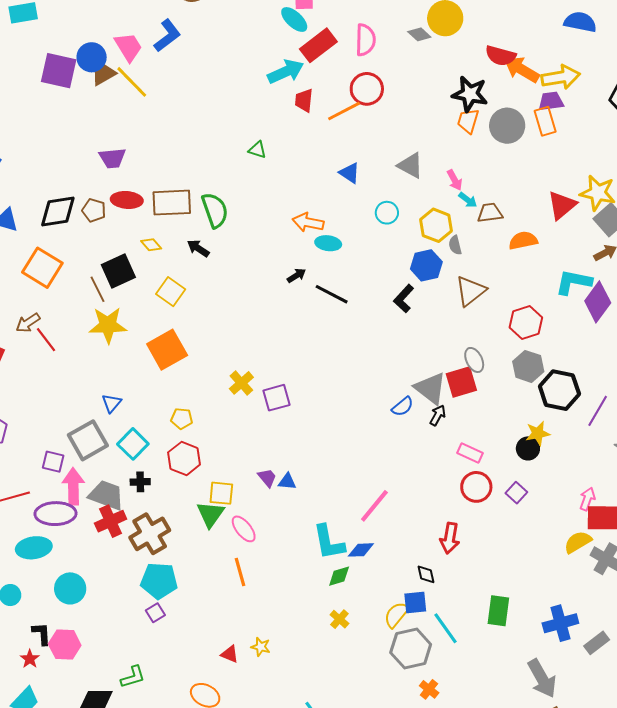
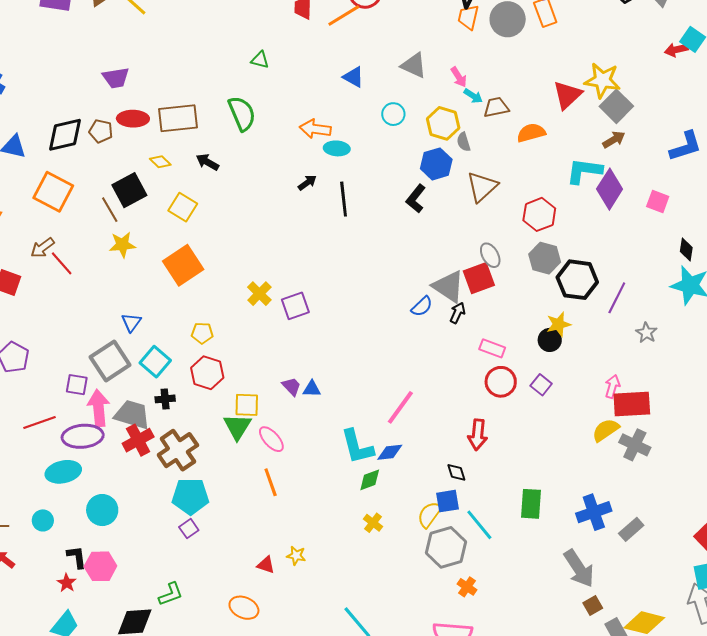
green semicircle: (215, 210) -> (242, 113), moved
black line: (332, 294) -> (344, 199), turned 60
yellow star: (108, 325) -> (122, 245), size x0.7

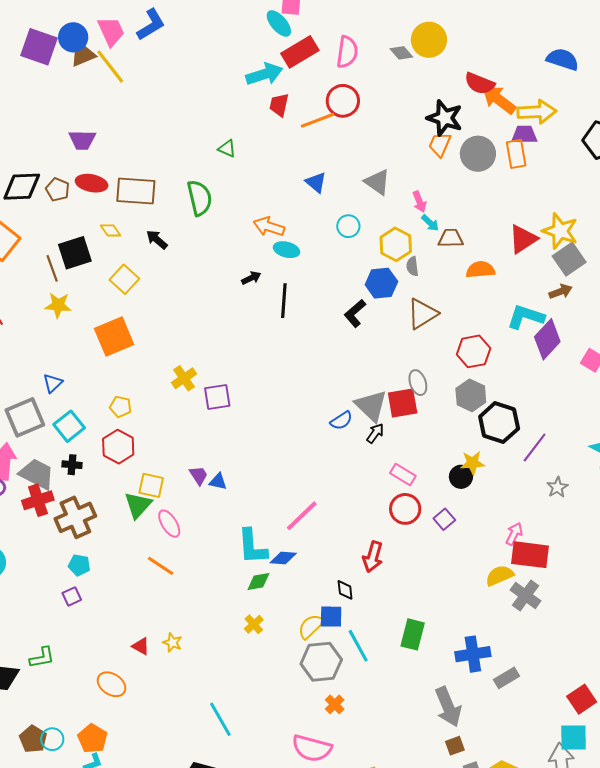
orange line: (271, 482) -> (161, 566), turned -48
cyan pentagon: (190, 496) -> (79, 565), size x0.6

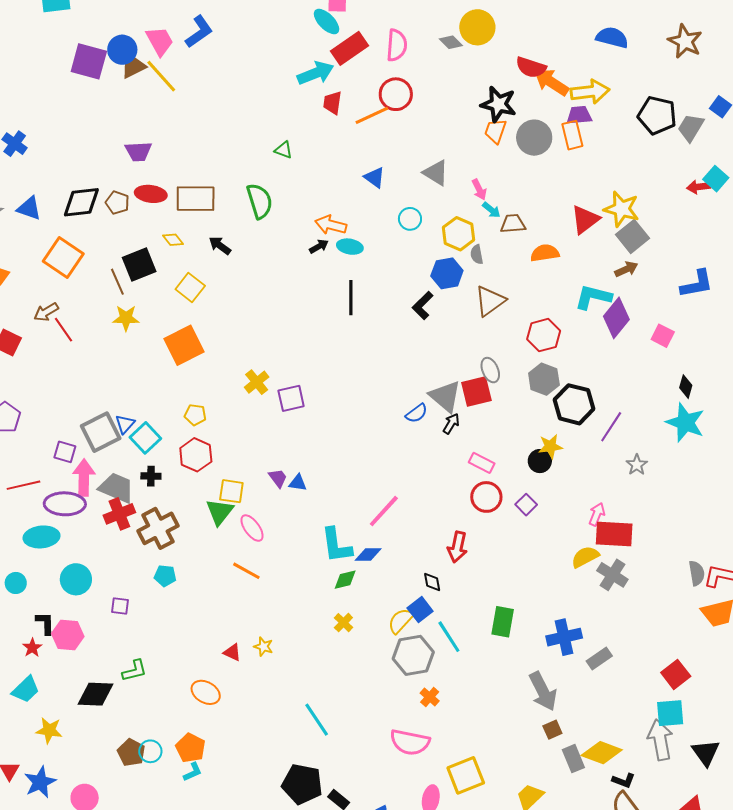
black arrow: (251, 278) -> (319, 246), moved
blue triangle: (53, 383) -> (125, 424), moved
purple square: (72, 596) -> (120, 606), moved, turned 36
blue square: (331, 617) -> (420, 610), turned -35

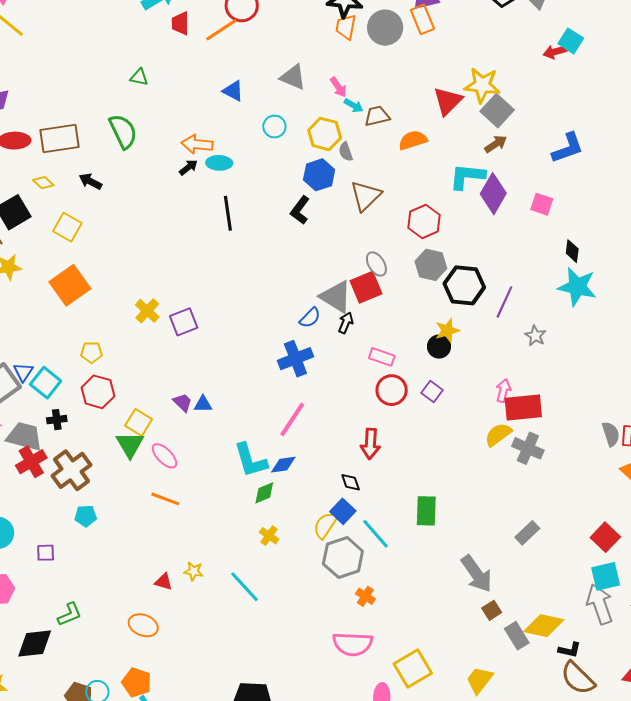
yellow square: (231, 491) -> (139, 422), turned 32
blue cross: (564, 637) -> (295, 359), moved
cyan line: (317, 720) -> (245, 587), moved

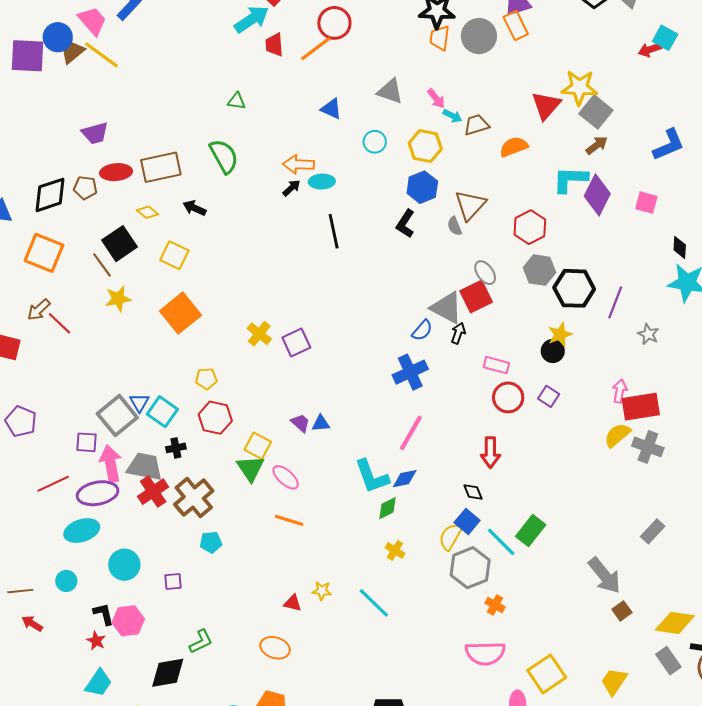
gray semicircle: (346, 152) -> (455, 226), moved
green rectangle: (426, 511) -> (531, 531), moved, turned 40
gray rectangle: (517, 636) -> (668, 661), moved

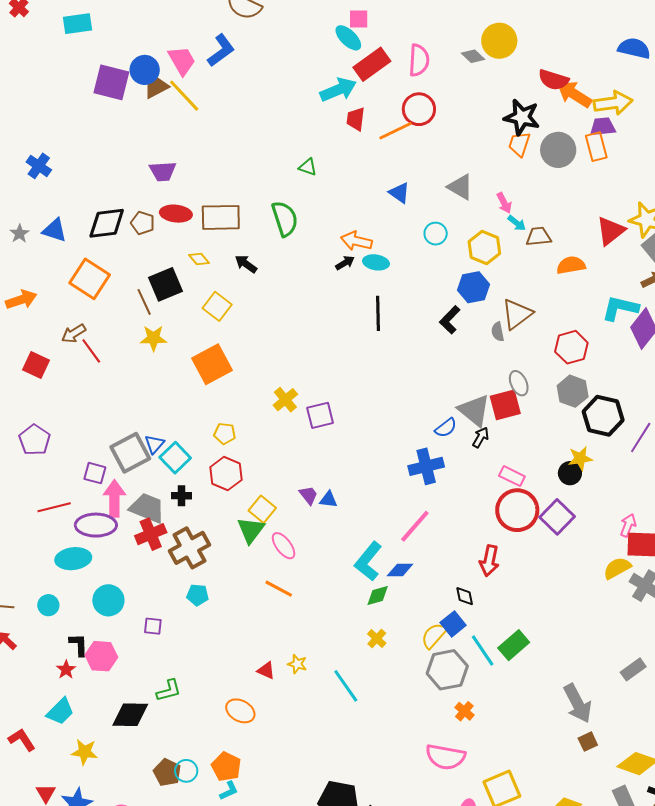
purple square: (549, 396) -> (557, 517), size x1.6
red circle: (508, 397) -> (517, 510), size x1.4
cyan L-shape: (372, 476) -> (368, 561), turned 48

